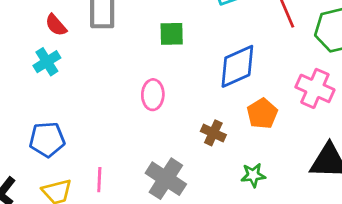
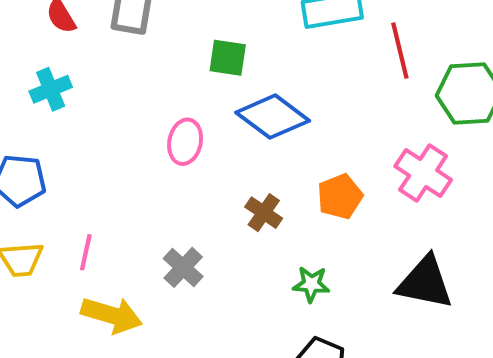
cyan cross: (47, 62) -> (51, 89), moved
blue diamond: (237, 66) -> (273, 117), moved, turned 51
gray cross: (166, 179) -> (183, 267), size x0.7

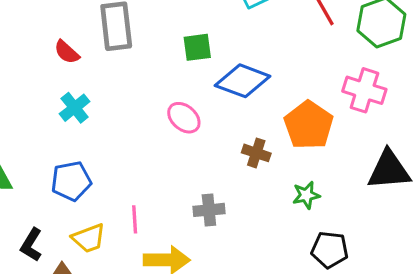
pink ellipse: (185, 142) -> (184, 118), turned -44
orange pentagon: (340, 197) -> (309, 125), size x1.4
gray cross: (183, 267) -> (209, 210), turned -32

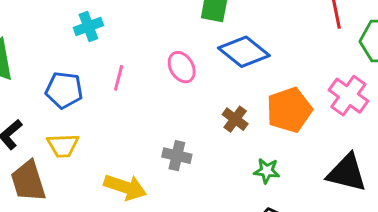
pink line: (135, 219) -> (119, 78), moved

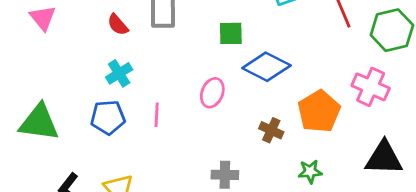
pink ellipse: (182, 67) -> (212, 93), turned 64
blue pentagon: (64, 90) -> (108, 117), moved

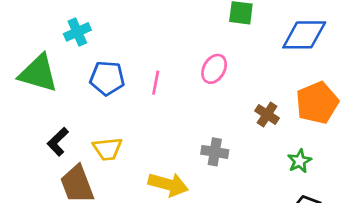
blue diamond: (266, 67) -> (304, 35), moved, turned -36
cyan cross: (119, 73) -> (77, 32), moved
green star: (310, 172) -> (300, 161), turned -30

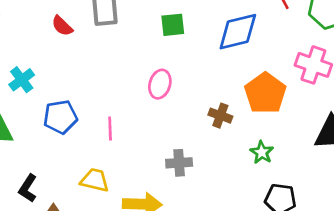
pink line: (156, 83) -> (110, 129), moved
yellow trapezoid: (108, 149) -> (95, 180), moved, turned -148

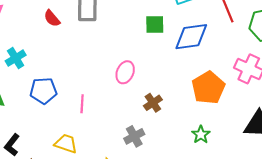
green square: (173, 25) -> (155, 24), moved
brown cross: (220, 116) -> (153, 103), moved, turned 30
gray cross: (179, 163) -> (134, 136), turned -30

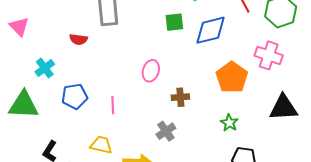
red semicircle: (52, 18) -> (78, 39), moved, turned -36
brown cross: (153, 103) -> (180, 97), turned 36

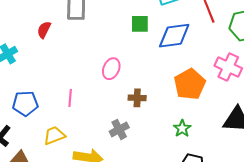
red semicircle: (78, 39) -> (44, 30), turned 102
blue pentagon: (75, 96) -> (25, 103), moved
yellow trapezoid: (101, 145) -> (54, 135), turned -40

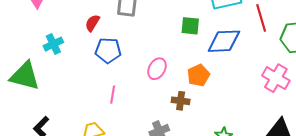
orange pentagon: (190, 84) -> (198, 75), moved, size x0.7
blue pentagon: (25, 103) -> (108, 50), moved

